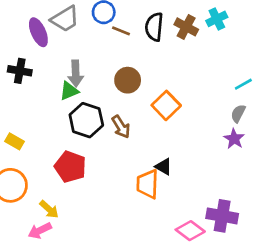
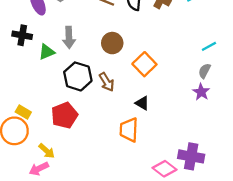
green triangle: (69, 91) -> (47, 52), moved
yellow rectangle: (14, 141) -> (23, 112), moved
red pentagon: (70, 167) -> (64, 115), turned 30
black triangle: (164, 167) -> (142, 103), moved

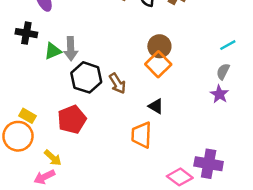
gray arrow: (69, 37) -> (71, 49), moved
brown circle: (112, 43) -> (159, 46), moved

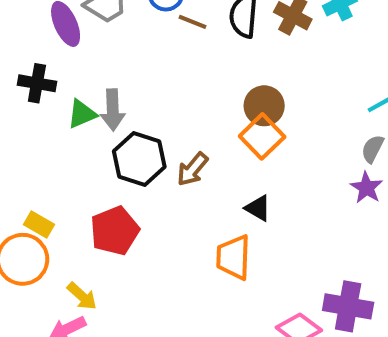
brown arrow: (117, 83) -> (192, 169), turned 72

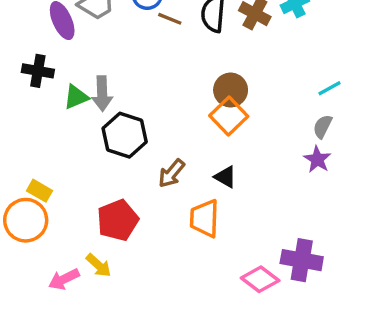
brown arrow: (192, 169) -> (172, 173), moved
red pentagon: (115, 231) -> (118, 220), moved
yellow arrow: (82, 296) -> (99, 265), moved

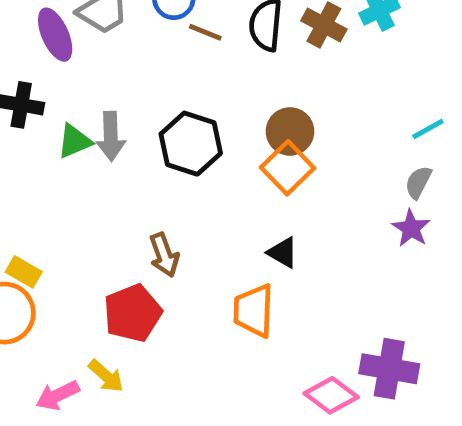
black hexagon: (125, 135) -> (191, 144), moved
brown arrow: (172, 173) -> (164, 255), moved, turned -60

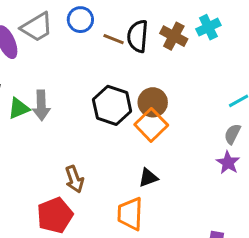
brown line: (205, 32) -> (114, 39), moved
black hexagon: (191, 144) -> (112, 105), moved
black triangle: (283, 253) -> (148, 178), turned -50

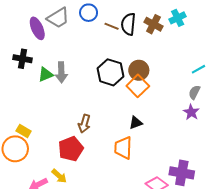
brown arrow: (74, 179) -> (84, 124), turned 36

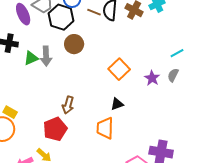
brown circle: (139, 70) -> (74, 44), moved
black hexagon: (111, 72) -> (61, 17), moved
purple star: (191, 112) -> (152, 78), moved

